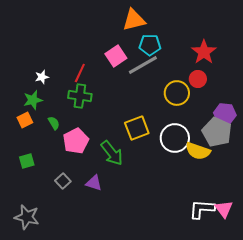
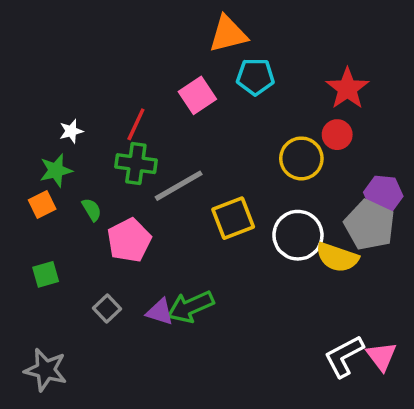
gray line: (143, 65) -> (179, 186), moved
green arrow: (112, 153) -> (191, 307), moved, turned 104
white L-shape: (202, 209) -> (344, 356), turned -32

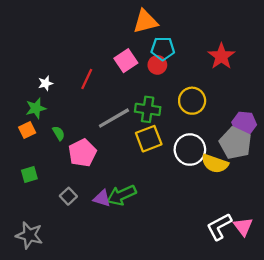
red circle: (337, 135) -> (157, 65), moved
green cross: (136, 164) -> (148, 109), moved

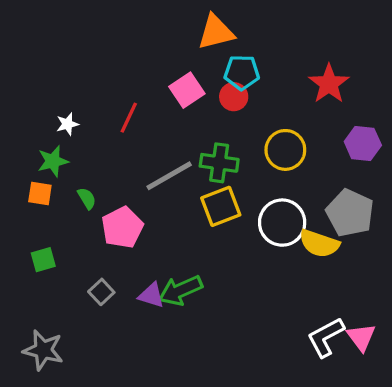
purple hexagon: (244, 123) -> (363, 143), moved
orange square: (27, 130) -> (40, 194), turned 35

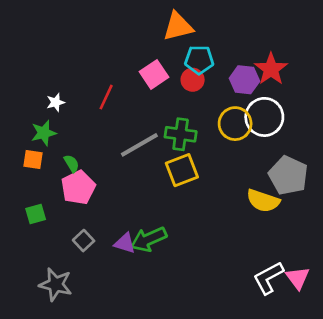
purple hexagon: (363, 143) -> (244, 80), moved
white circle: (282, 223) -> (264, 117), moved
pink pentagon: (122, 227) -> (78, 187), moved
gray star: (43, 350) -> (56, 284), moved

